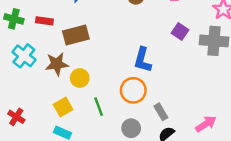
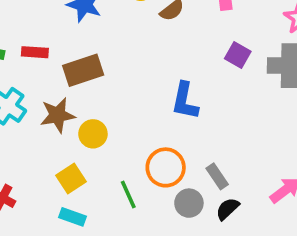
orange circle: (133, 90) -> (166, 167), moved
green line: (99, 107) -> (128, 195), moved
gray circle: (131, 128) -> (189, 203), moved

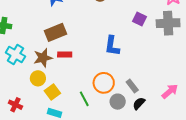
red rectangle: (35, 52) -> (65, 55), moved
yellow circle: (93, 134) -> (38, 78), moved

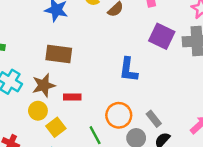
purple square: (140, 19) -> (162, 36), size x1.5
brown rectangle: (55, 32) -> (59, 54), turned 30
red rectangle: (65, 55) -> (72, 97), moved

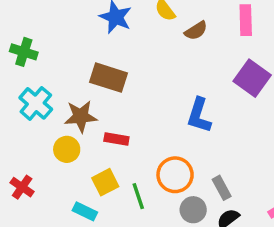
yellow square: (56, 127) -> (105, 182), moved

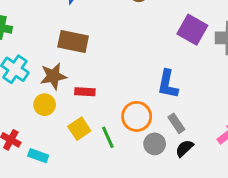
blue L-shape: (199, 115) -> (168, 84), moved
cyan rectangle: (85, 211) -> (38, 156), moved

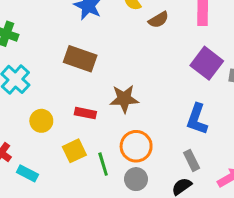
brown star: (53, 76) -> (124, 99), moved
blue L-shape: (168, 84) -> (197, 119), moved
gray rectangle: (176, 123) -> (192, 160), moved
gray circle: (155, 144) -> (136, 179), moved

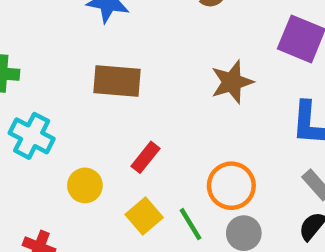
brown star: (124, 99) -> (232, 82), moved
red rectangle: (85, 113) -> (146, 157), turned -48

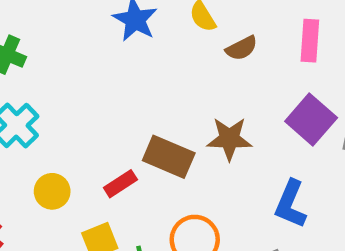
brown rectangle: (117, 81) -> (169, 157), moved

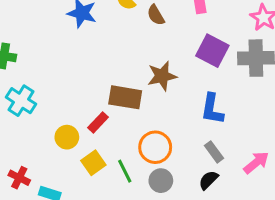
brown semicircle: (242, 48) -> (156, 15), turned 100
yellow circle: (52, 191) -> (67, 137), moved

